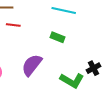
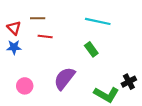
green rectangle: (57, 37) -> (91, 49), turned 32

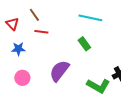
brown line: (38, 18) -> (34, 15), turned 56
blue star: (14, 47) -> (18, 49), moved

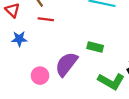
green rectangle: (84, 44) -> (95, 47), moved, turned -40
pink circle: (22, 78) -> (40, 76), moved

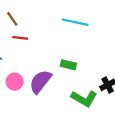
pink circle: (40, 76) -> (15, 82), moved

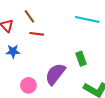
green rectangle: (68, 65) -> (81, 59), turned 56
pink circle: (15, 82) -> (28, 85), moved

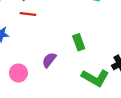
purple semicircle: (55, 74) -> (49, 60), size x0.6

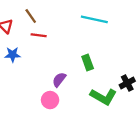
pink circle: (18, 73) -> (50, 100), moved

